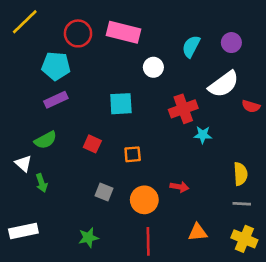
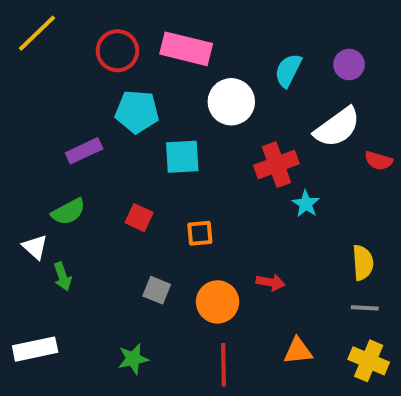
cyan pentagon: (56, 66) -> (137, 112), moved
white circle: (153, 67) -> (231, 102), size x1.5
cyan star: (203, 135) -> (306, 204), turned 30

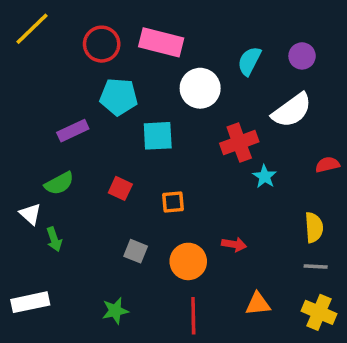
red semicircle: (378, 161) -> (327, 165), moved, turned 150

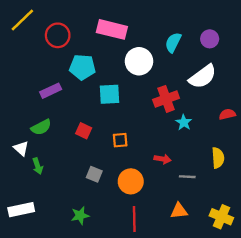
red circle: (102, 44) -> (58, 35), moved
red arrow: (234, 244) -> (163, 159), moved
gray line: (316, 267) -> (187, 177), moved

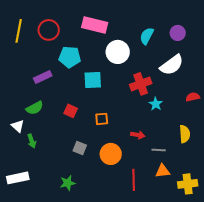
yellow line: (22, 20) -> (19, 31), moved, turned -35
orange triangle: (179, 211) -> (163, 171), moved
yellow cross: (221, 217) -> (188, 184), turned -30
red line: (134, 219) -> (134, 180), moved

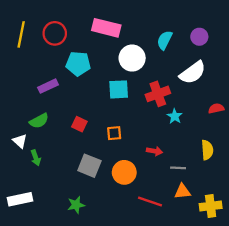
cyan square: (93, 80) -> (119, 89), moved
gray square: (80, 148) -> (89, 166), size x1.5
red line: (134, 180) -> (150, 202), turned -70

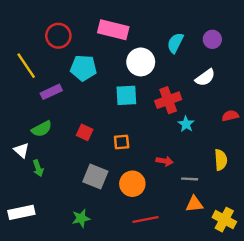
yellow line: (21, 34) -> (26, 66), moved, turned -45
white semicircle: (193, 73) -> (205, 77), size x0.7
red line: (150, 202) -> (145, 220), moved, turned -30
yellow cross: (211, 206) -> (224, 220), turned 35

